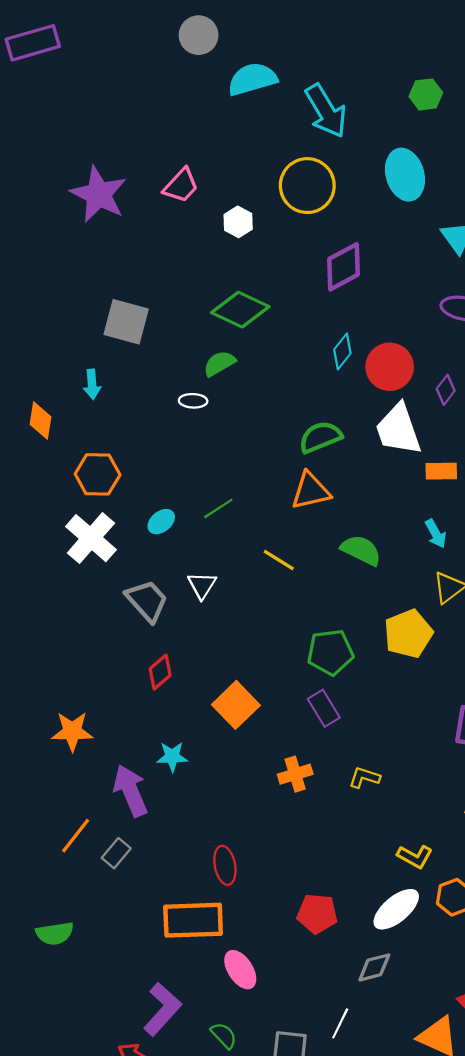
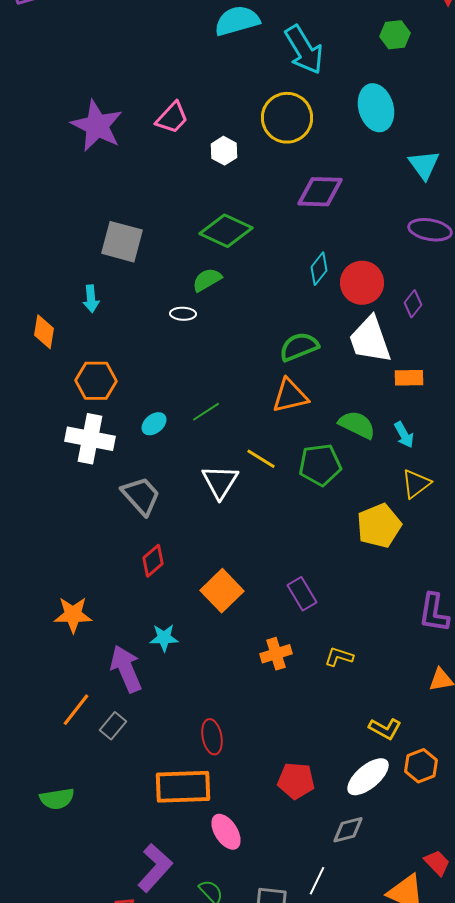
purple diamond: (344, 267) -> (320, 192), turned 30
white cross: (91, 538) -> (90, 439), turned -30
green semicircle: (361, 550) -> (357, 425), moved
white triangle: (202, 585) -> (220, 482), moved, size x1.4
green pentagon: (330, 652) -> (320, 465), moved

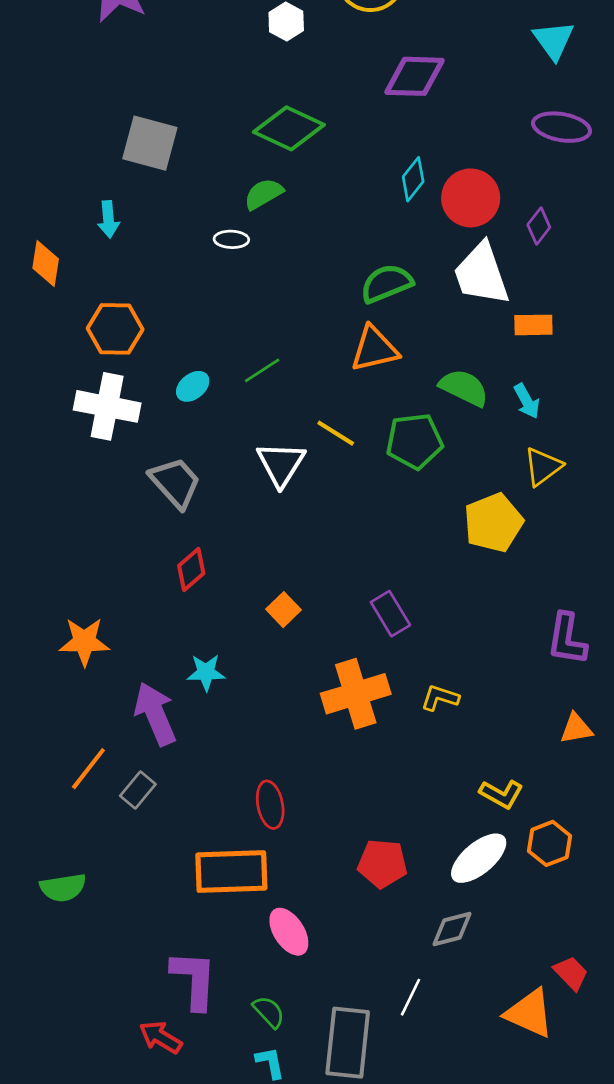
orange square: (222, 591) -> (284, 610), size x0.6
orange cross: (276, 654) -> (356, 694), size x1.6
purple L-shape: (155, 868) -> (194, 980), turned -39

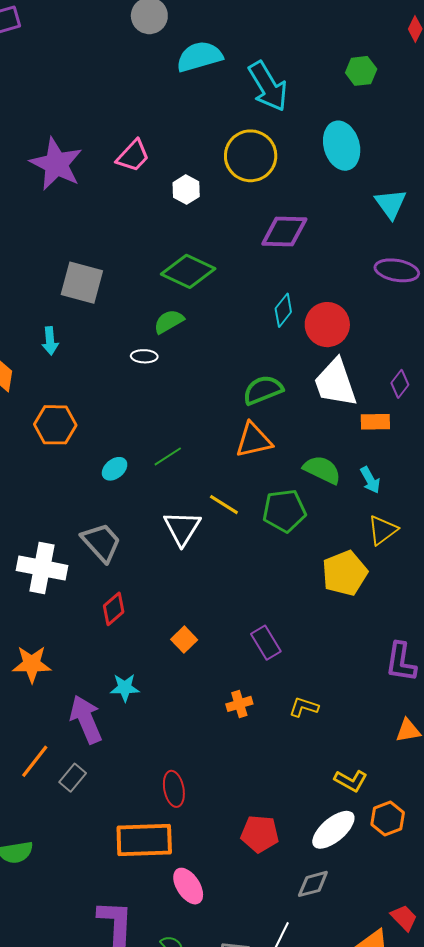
purple diamond: (539, 226) -> (400, 384), moved
white cross: (107, 406) -> (42, 568), moved
orange cross: (356, 694) -> (239, 704), size x0.5

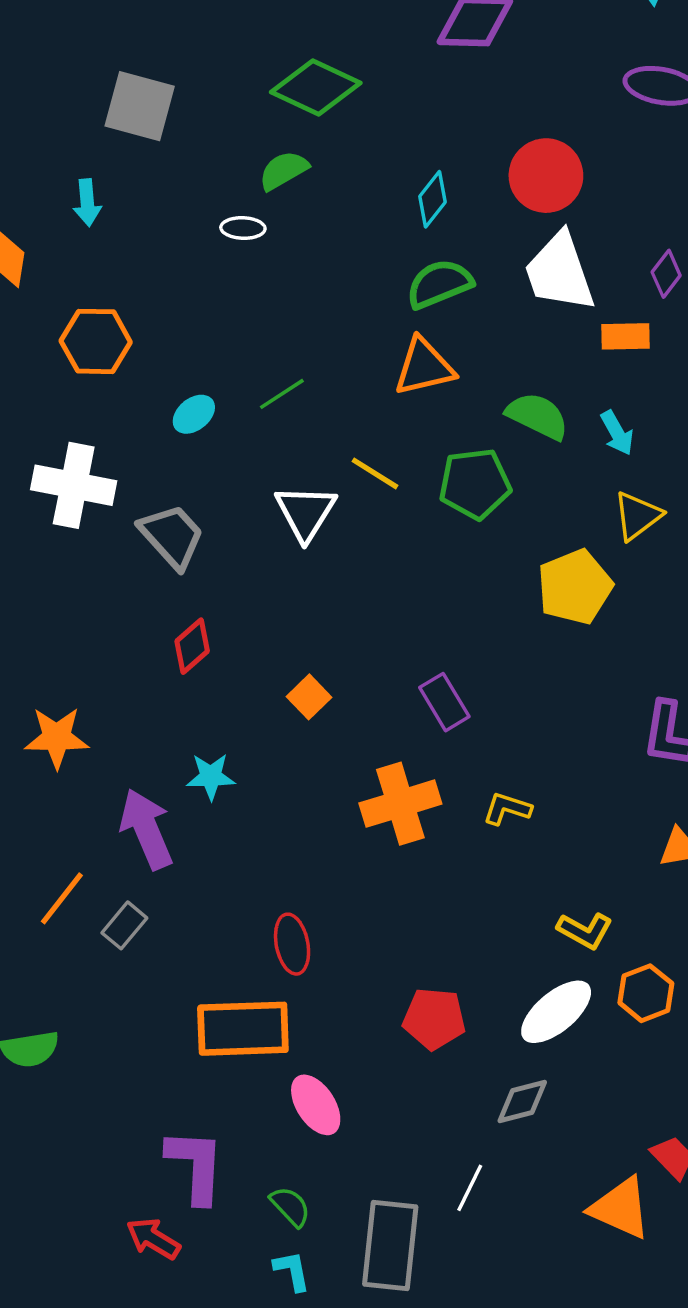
cyan diamond: (283, 310) -> (433, 199), moved
white cross: (42, 568) -> (74, 485), moved
orange cross: (239, 704) -> (400, 804), size x1.8

